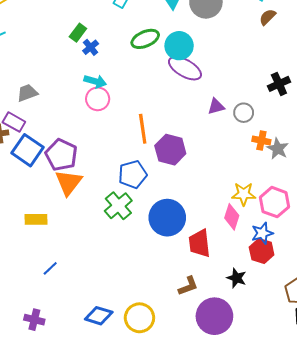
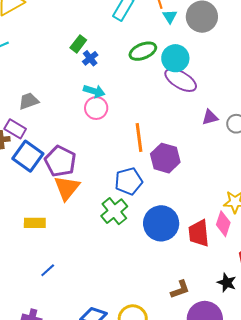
red trapezoid: (199, 243) -> (199, 233), moved

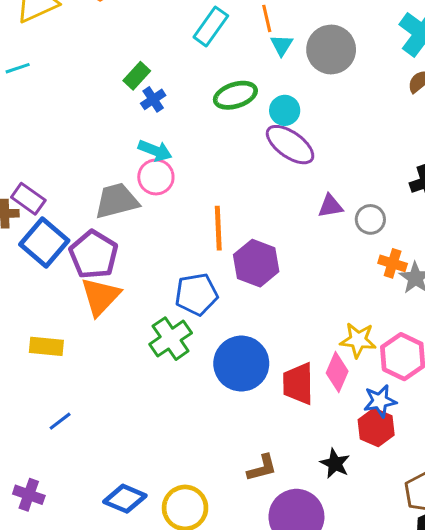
cyan circle: (175, 58) -> (285, 110), size x0.7
gray trapezoid: (29, 101) -> (117, 201), moved, size x1.4

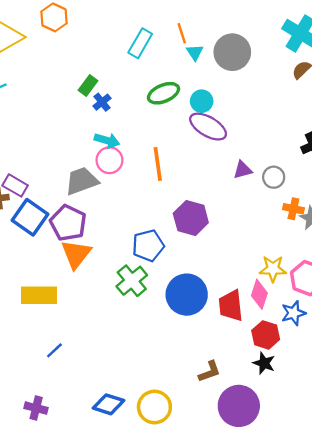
orange line: (218, 228) -> (158, 164), moved
yellow rectangle: (46, 346) -> (39, 295), size x1.4
red hexagon: (376, 427) -> (266, 335), moved

